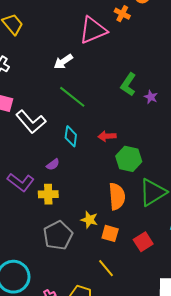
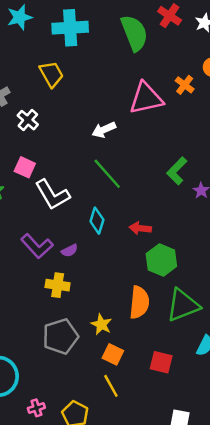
purple L-shape: (21, 182) -> (37, 246), moved
orange square: (110, 233) -> (113, 354), moved
red square: (143, 242) -> (161, 362), turned 36

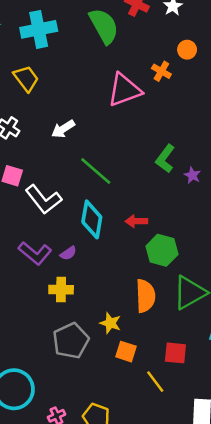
white arrow: (104, 130) -> (63, 129), moved
cyan diamond: (97, 221) -> (92, 219), size x1.4
yellow line: (111, 386) -> (155, 382), moved

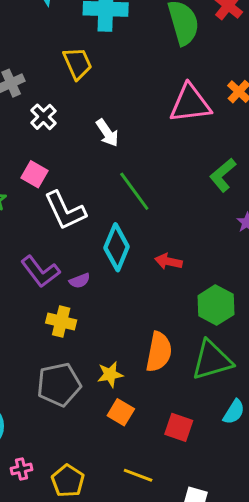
white arrow: (63, 129) -> (107, 133), turned -105
green L-shape: (165, 159) -> (223, 175), moved
green hexagon: (162, 250) -> (216, 305), moved
yellow star: (110, 323) -> (110, 374), turned 30
yellow line: (155, 382) -> (138, 475), moved, turned -45

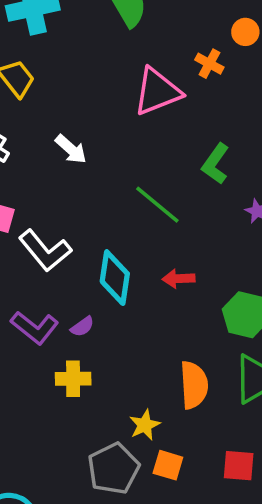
green line: (134, 191) -> (157, 205), moved
gray pentagon: (59, 384) -> (113, 469), moved

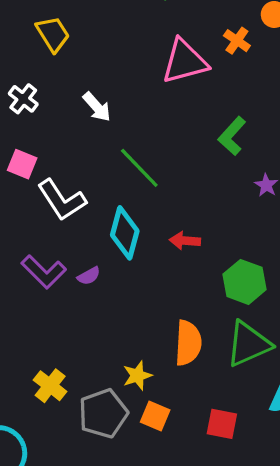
green line: (157, 205) -> (139, 168), moved
yellow cross: (73, 379) -> (50, 386), moved, turned 32

